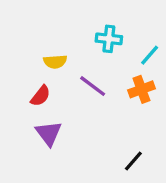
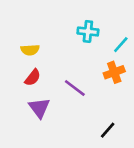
yellow semicircle: (55, 62) -> (30, 50), moved
purple line: (93, 86) -> (75, 88), moved

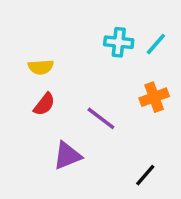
cyan line: (121, 45) -> (156, 44), moved
purple triangle: (39, 108) -> (67, 156), moved, turned 45

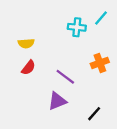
cyan line: (156, 44) -> (101, 18), moved
purple triangle: (67, 156) -> (57, 101), moved

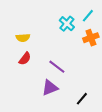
cyan cross: (77, 27) -> (67, 24), turned 35
orange cross: (100, 63) -> (91, 38), moved

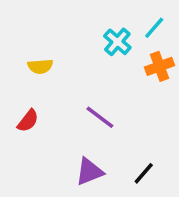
red semicircle: (25, 59) -> (28, 121), moved
purple triangle: (50, 88) -> (89, 172), moved

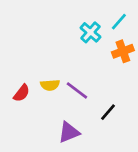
yellow semicircle: (40, 66) -> (50, 85), moved
black line: (144, 173) -> (108, 112), moved

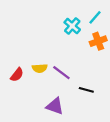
black line: (108, 112) -> (86, 90), turned 64
purple triangle: (69, 132) -> (55, 106), turned 42

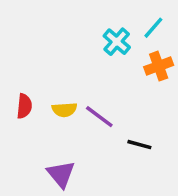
red semicircle: (17, 75) -> (24, 106), moved, turned -32
purple triangle: (55, 106) -> (61, 174), moved, turned 30

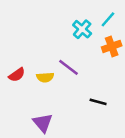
red semicircle: (24, 106) -> (17, 75), turned 49
purple line: (99, 117) -> (69, 67), moved

